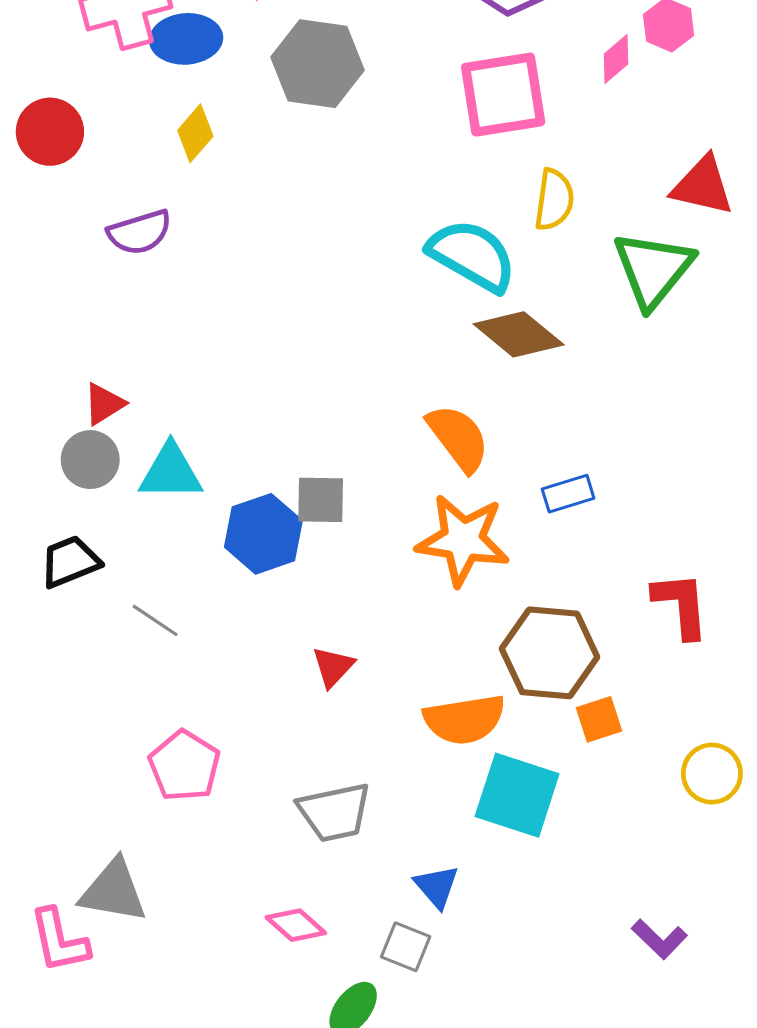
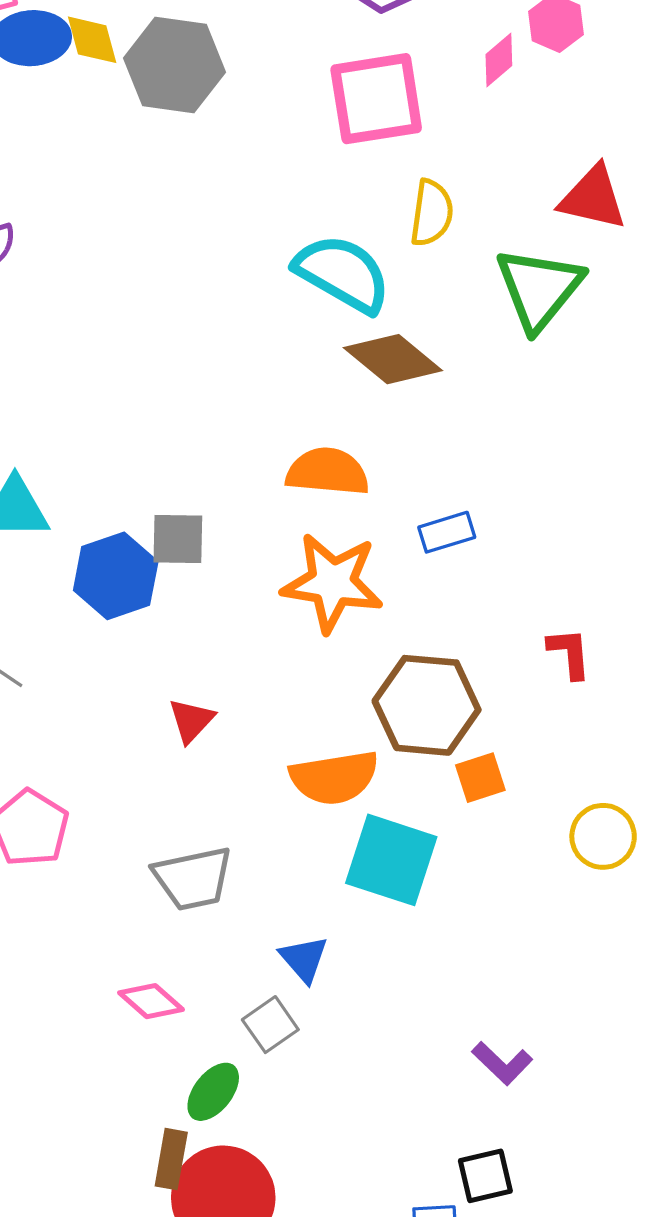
yellow diamond: (195, 133) -> (92, 40), moved, turned -56
orange semicircle: (458, 438) -> (327, 472), turned -48
red L-shape: (681, 605) -> (569, 653), size x0.7
purple L-shape: (659, 939) -> (502, 1063), moved
gray square: (406, 947) -> (270, 1025), turned 33

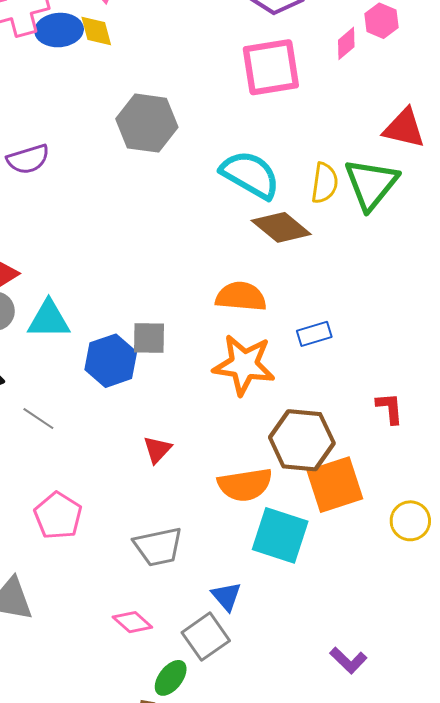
gray hexagon: (175, 65) -> (147, 123), moved
yellow semicircle: (432, 213) -> (325, 183), moved
orange square: (480, 778) -> (335, 485), size x1.8
gray square: (270, 1025) -> (206, 637), size x1.4

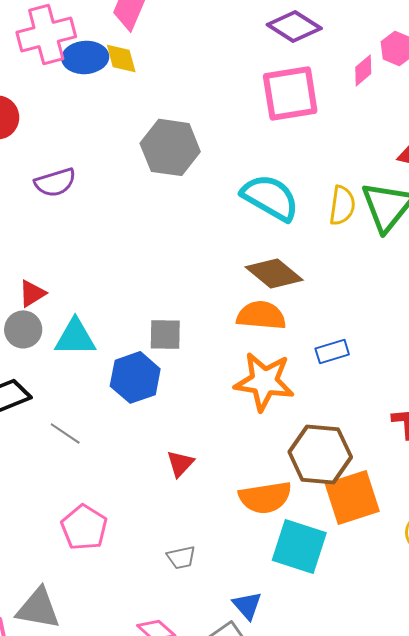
brown diamond: (281, 227) -> (274, 273), moved
gray square: (149, 338) -> (165, 334), moved
gray trapezoid: (158, 547) -> (181, 557), size x0.6

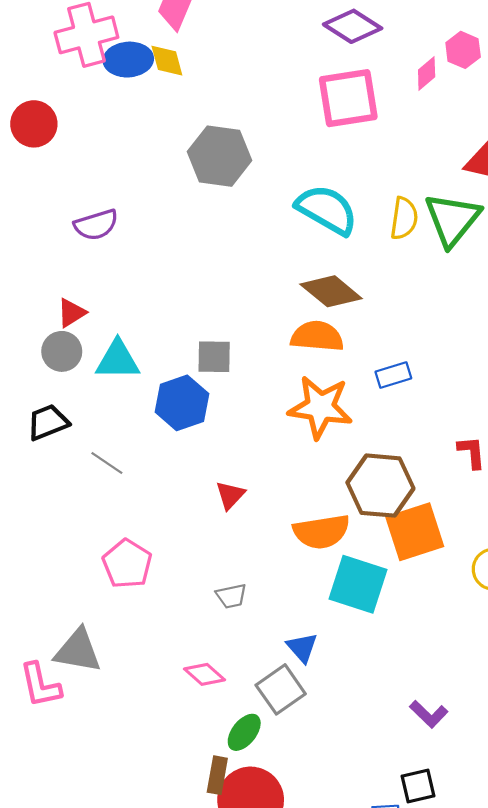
purple semicircle: (55, 182) -> (96, 225), moved

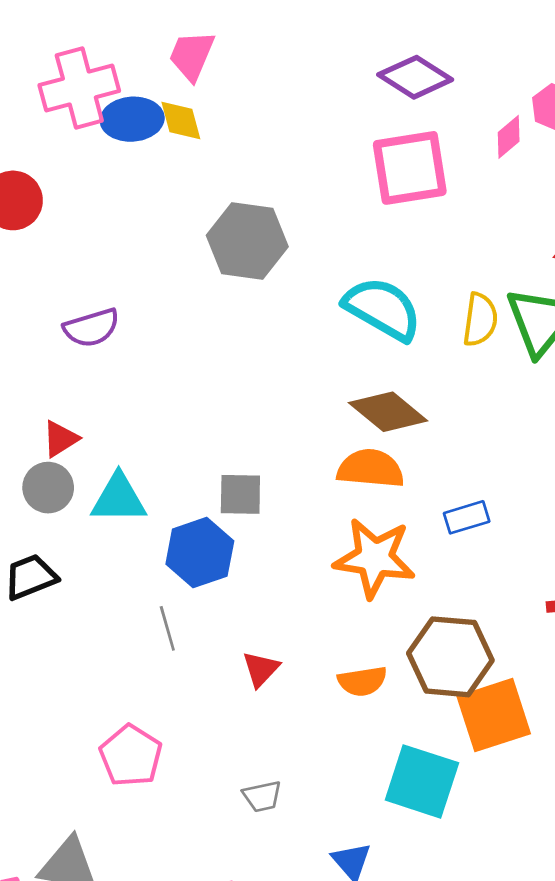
gray line: (107, 463) -> (167, 628), moved, turned 40
orange semicircle: (321, 532) -> (362, 681), moved, size x0.7

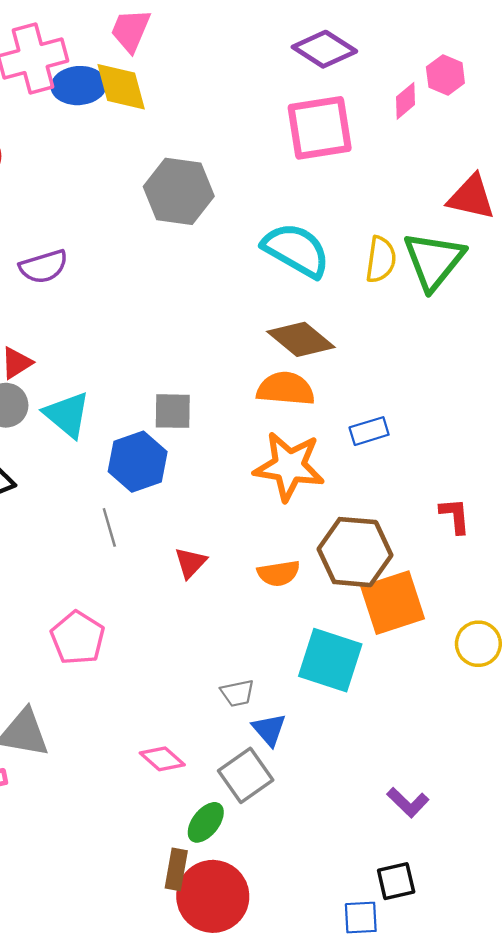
yellow diamond: (181, 121) -> (121, 87), size x1.4
cyan triangle: (119, 498) -> (67, 415), turned 40
gray trapezoid: (262, 796) -> (237, 693), moved

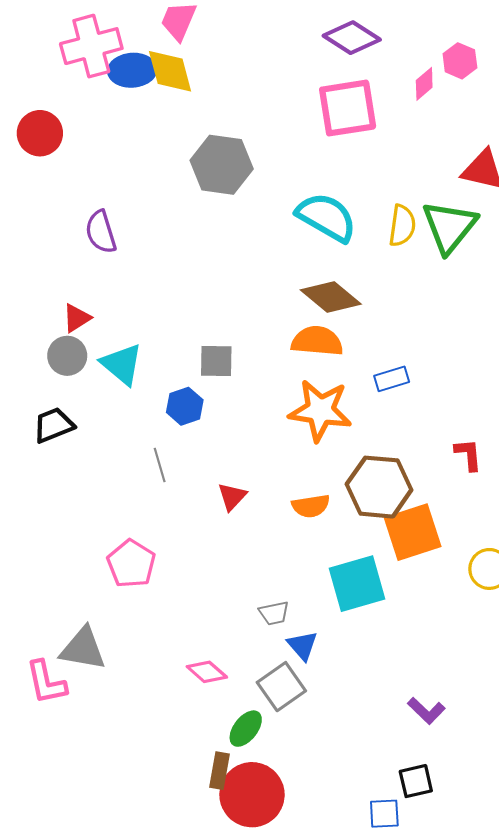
purple semicircle: (44, 267) -> (101, 232), turned 90
blue hexagon: (138, 462) -> (185, 406), size x0.7
cyan square: (330, 660) -> (357, 584), turned -34

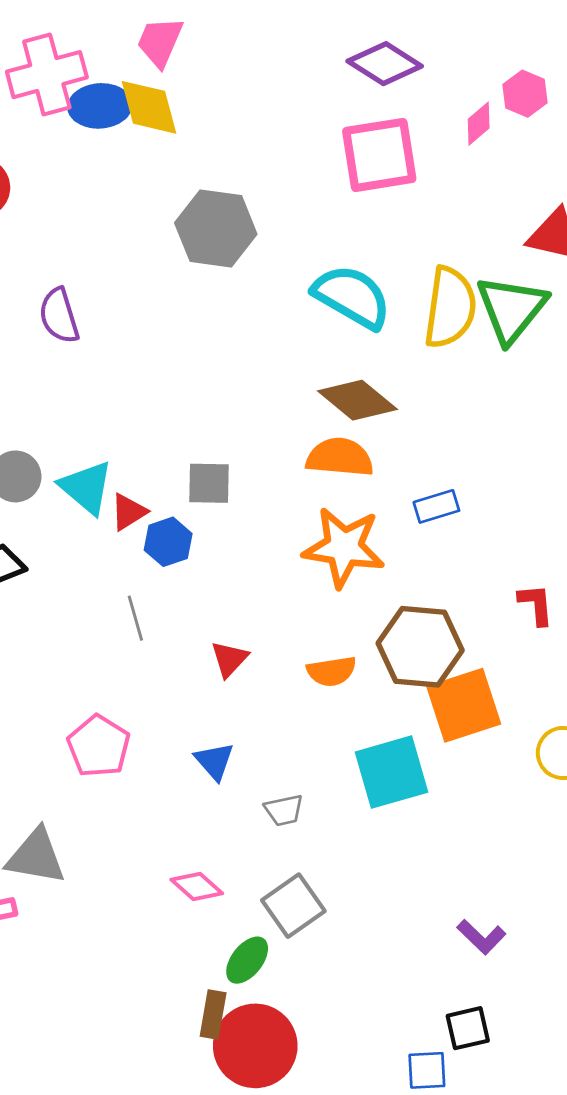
yellow semicircle: (402, 226) -> (450, 308), size x1.5
red triangle: (77, 318) -> (129, 512), moved
blue triangle: (302, 646) -> (214, 761), moved

